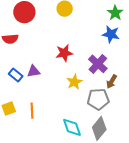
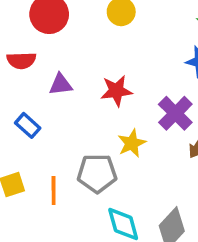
purple triangle: (34, 71) -> (61, 85), moved
gray pentagon: (98, 99) -> (97, 173), moved

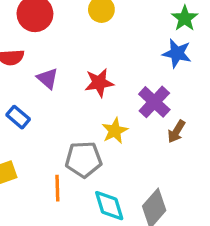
purple triangle: (61, 85) -> (48, 78), turned 50
orange line: (54, 191) -> (57, 188), moved

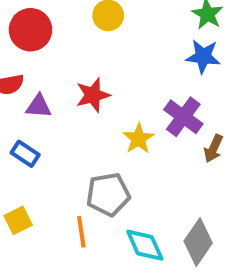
purple triangle: (48, 78) -> (39, 106), moved, turned -30
red star: (99, 83) -> (93, 95), moved
yellow star: (115, 131) -> (139, 139), moved

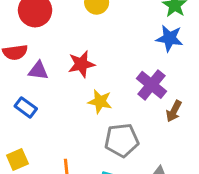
yellow star: (139, 139) -> (100, 101), moved, turned -30
gray pentagon: (108, 194) -> (122, 140), moved

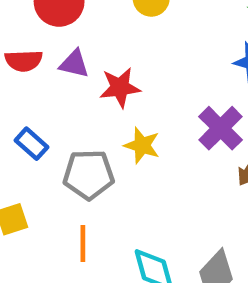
purple triangle: (38, 71) -> (74, 64), moved
gray pentagon: (122, 140) -> (89, 174), moved

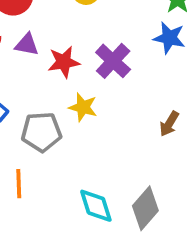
purple cross: (221, 128) -> (113, 61), moved
orange line: (83, 243) -> (19, 184), moved

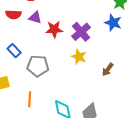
yellow star: (83, 107) -> (79, 57), moved
orange line: (19, 184) -> (30, 99), moved

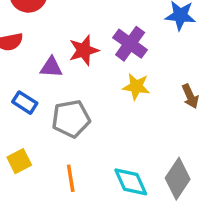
purple triangle: (35, 18) -> (51, 67), moved
brown arrow: (108, 69) -> (190, 96), turned -48

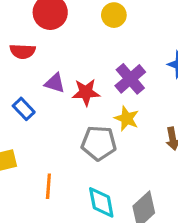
red star: (84, 50) -> (86, 92), moved
gray pentagon: (71, 119) -> (99, 143), moved

